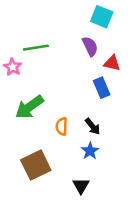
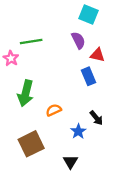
green arrow: (29, 107) -> (26, 93), turned -40
orange semicircle: (62, 126) -> (54, 110), turned 64
black arrow: (93, 126) -> (96, 118), moved

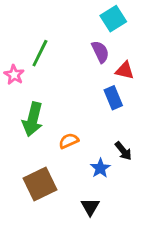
cyan square: (88, 15) -> (113, 19), turned 36
green line: (31, 41) -> (40, 53), turned -55

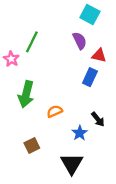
cyan square: (113, 19) -> (90, 14), turned -30
blue rectangle: (113, 98) -> (90, 77), turned 48
brown square: (40, 184) -> (32, 145), size x0.6
black triangle: (90, 207) -> (72, 164), size x1.5

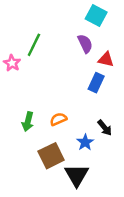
green arrow: (26, 94) -> (28, 122), moved, size x0.7
brown square: (32, 145) -> (51, 156), moved, size x1.5

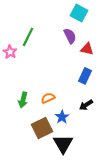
blue rectangle: (96, 83) -> (85, 76), moved
black arrow: (105, 128) -> (86, 105), turned 96
blue star: (85, 142) -> (62, 117), moved

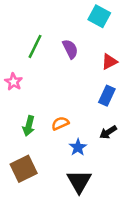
purple semicircle: (70, 36) -> (70, 49), moved
red triangle: (87, 49) -> (109, 62), turned -40
pink star: (10, 52) -> (14, 82), moved
brown square: (42, 128) -> (24, 169), moved

